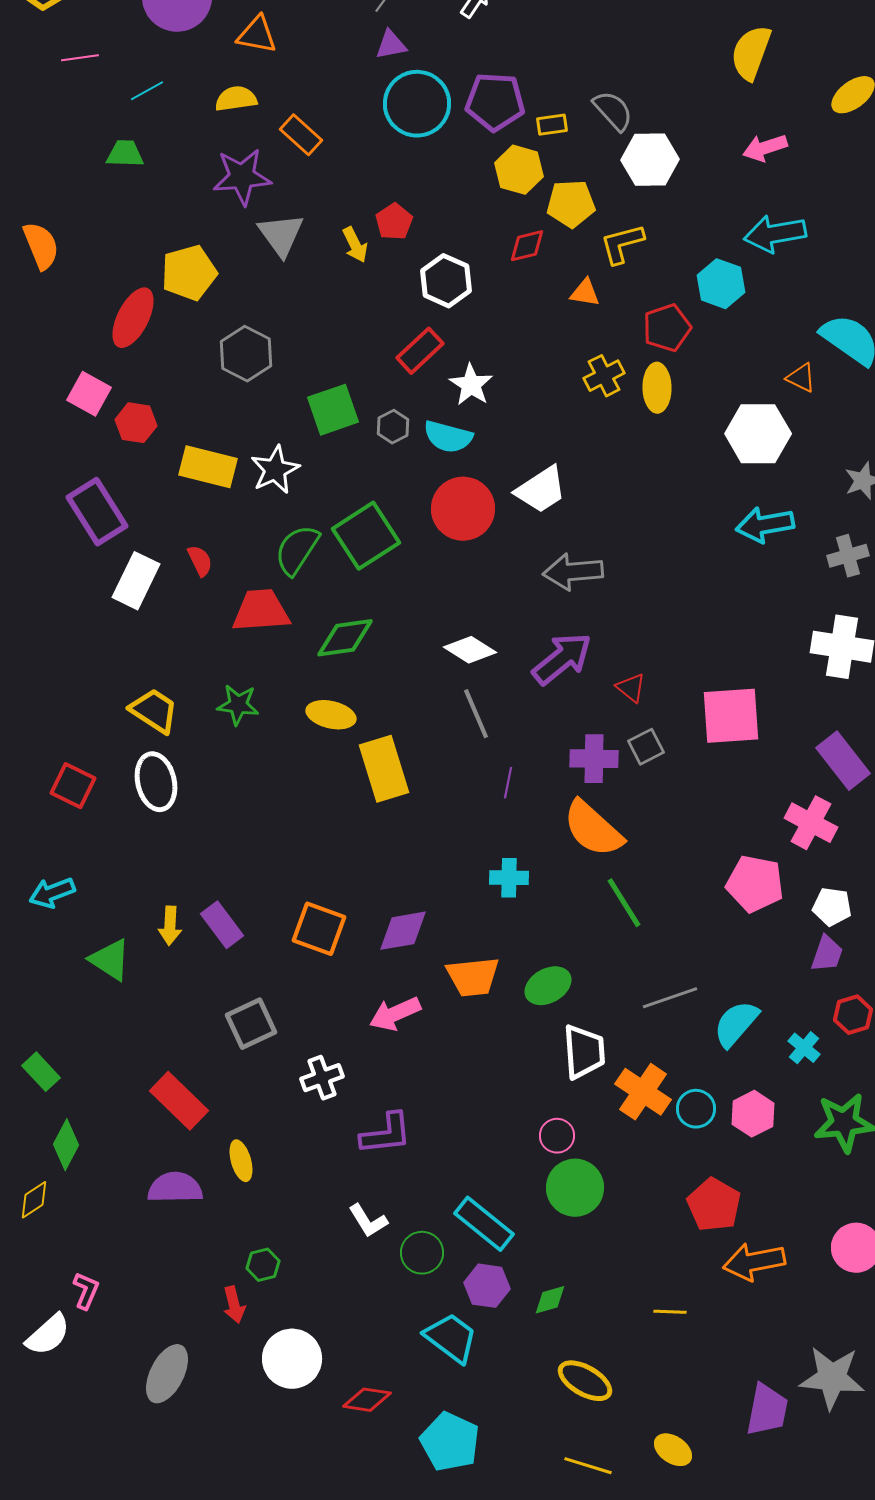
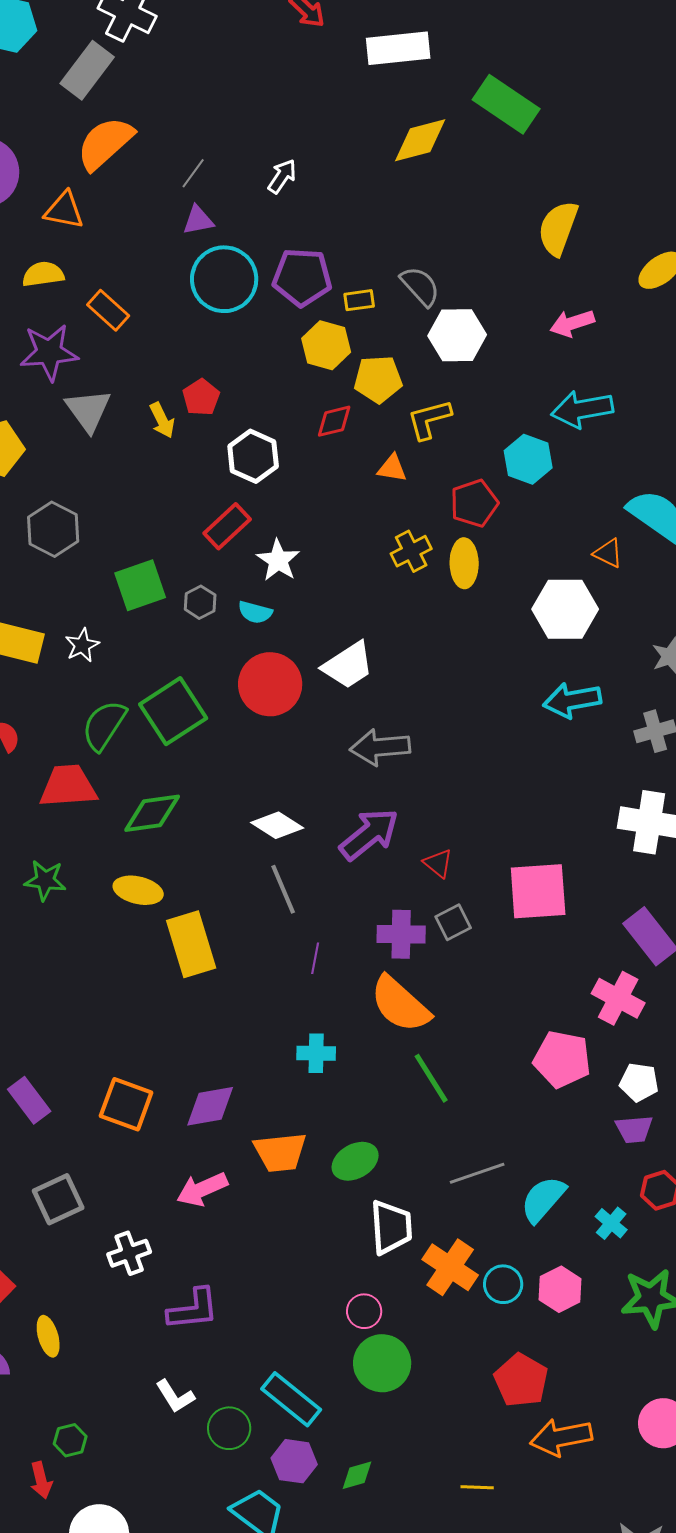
cyan semicircle: (448, 437) -> (255, 612), size x0.7
white star: (275, 470) -> (82, 645), size x0.7
purple trapezoid: (827, 954) -> (634, 1129), turned 66

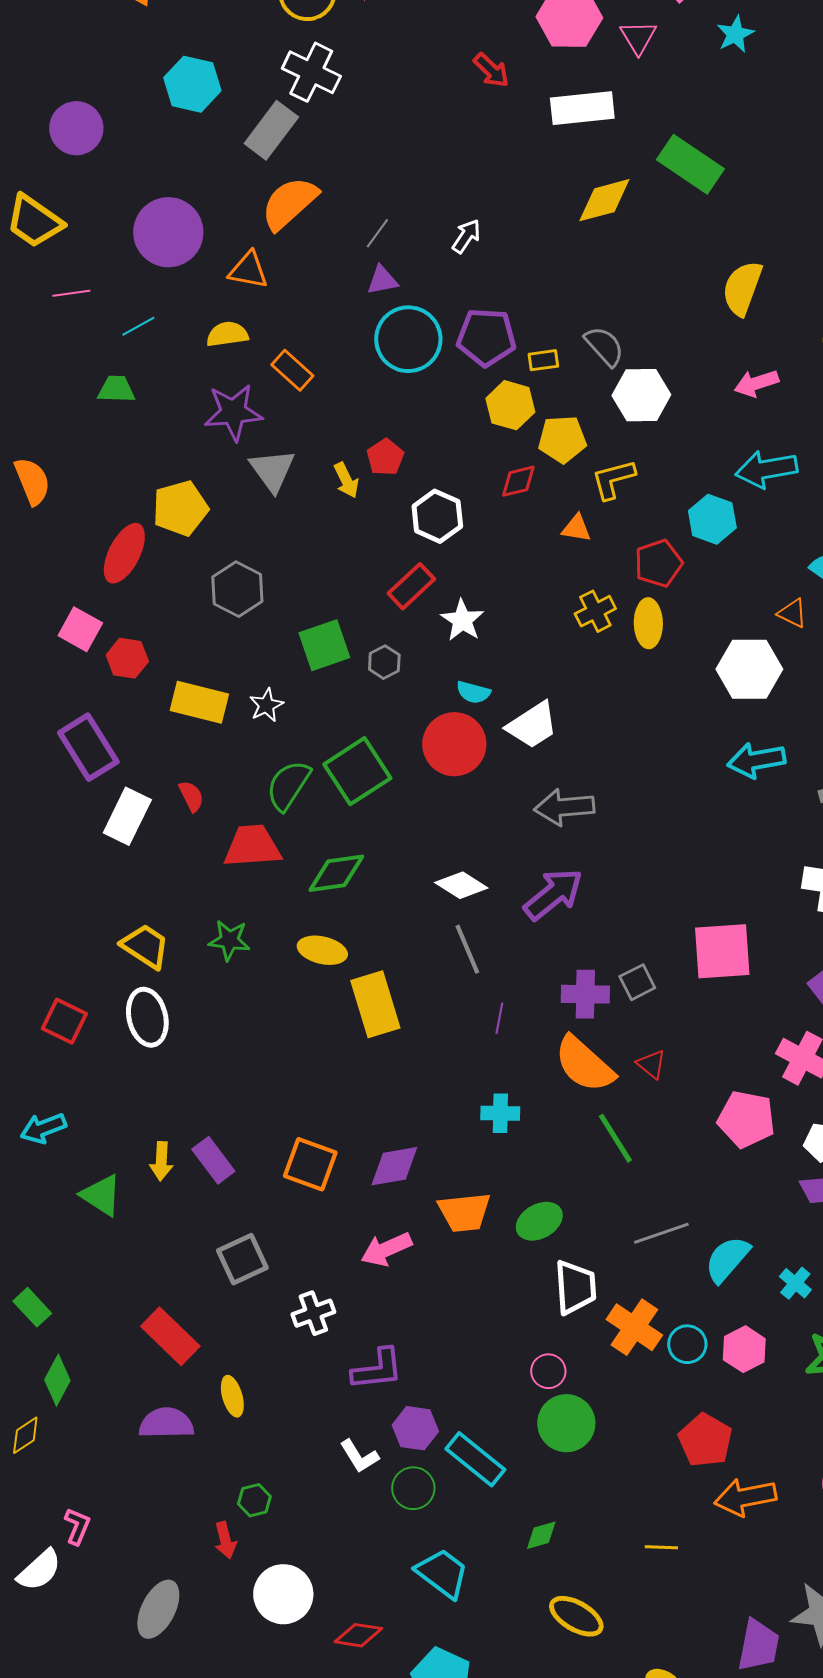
cyan semicircle: (255, 612) -> (473, 692), moved
red triangle: (438, 863) -> (651, 1064), moved
purple hexagon: (294, 1461) -> (415, 1428), moved

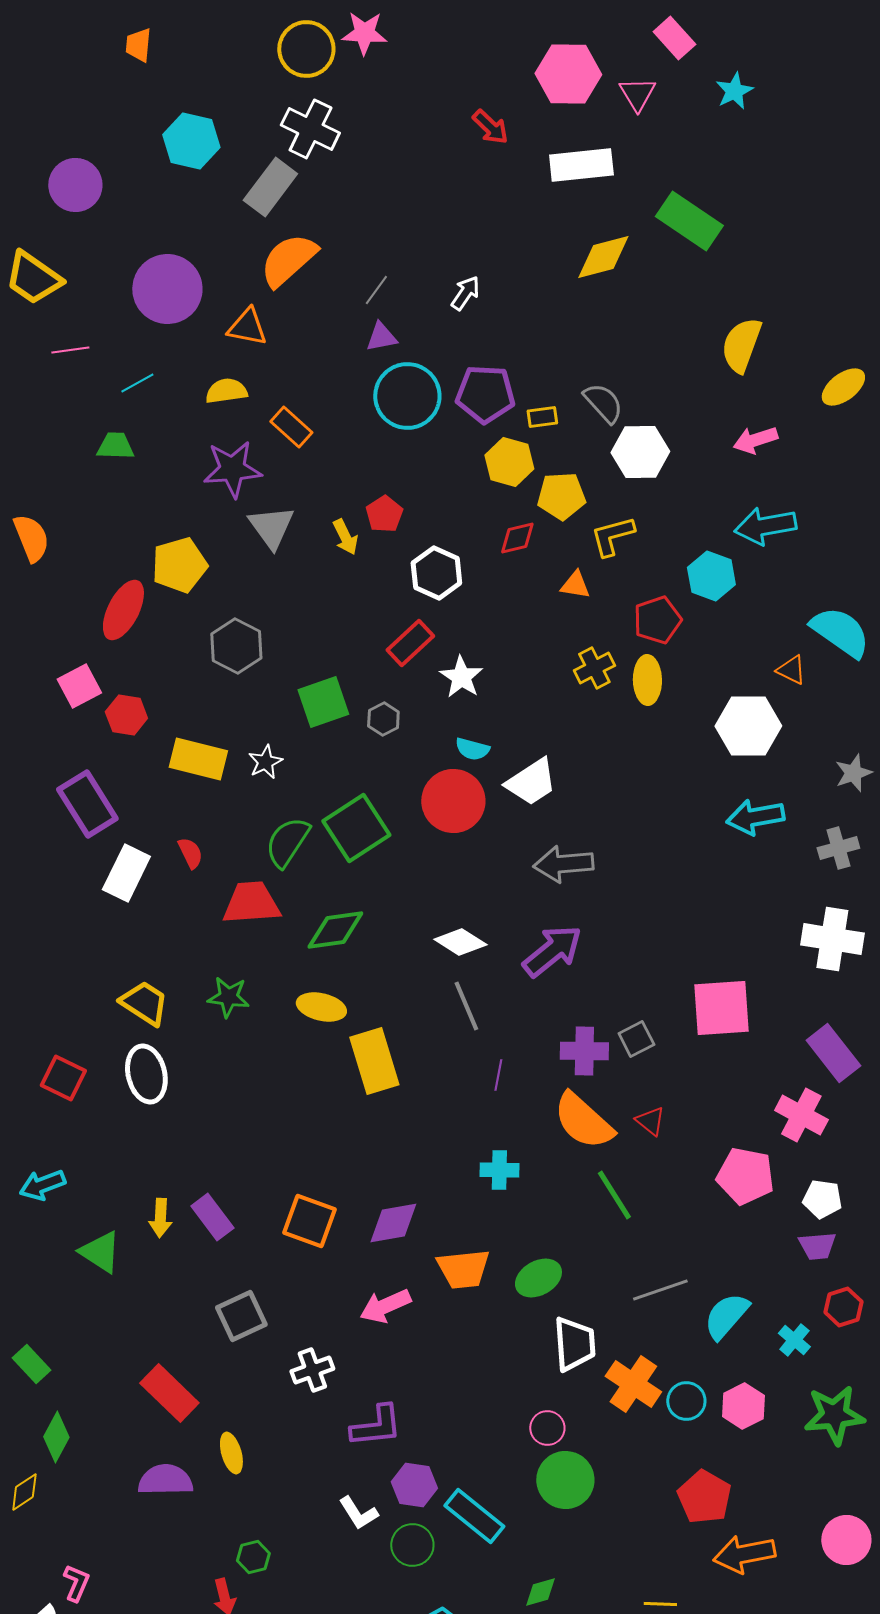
pink square: (80, 629) -> (79, 686), turned 33

